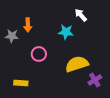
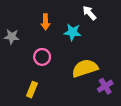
orange arrow: (28, 25) -> (45, 22), moved
yellow rectangle: (21, 83) -> (32, 90), moved, turned -72

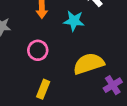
yellow rectangle: (32, 90) -> (43, 89), moved

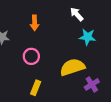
cyan star: (74, 21) -> (87, 37), moved

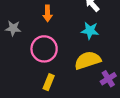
cyan star: (87, 37) -> (90, 31), moved
pink circle: (31, 56) -> (44, 49), size x1.5

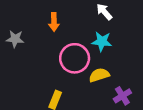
pink circle: (44, 49) -> (75, 58), moved
yellow semicircle: (88, 60) -> (99, 75), size x0.7

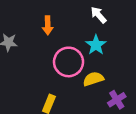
cyan star: (102, 41) -> (96, 45), turned 30

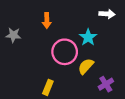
white arrow: (99, 15) -> (107, 14), moved, turned 136
yellow semicircle: (93, 79) -> (86, 66), turned -30

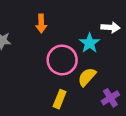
white arrow: (107, 14) -> (110, 27), moved
yellow rectangle: (48, 87) -> (60, 99), moved

